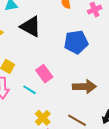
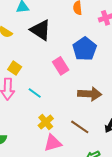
blue pentagon: (76, 42) -> (85, 49), turned -30
pink rectangle: (44, 74) -> (61, 66), moved

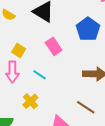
pink rectangle: (61, 66) -> (54, 46), moved
yellow cross: (46, 122) -> (30, 101), moved

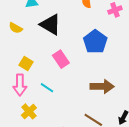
yellow cross: (30, 101) -> (29, 111), moved

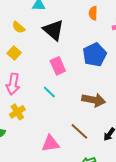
yellow square: (26, 64) -> (14, 53), moved
cyan line: (47, 88) -> (49, 92), moved

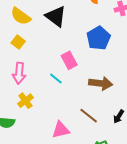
yellow semicircle: (19, 27) -> (21, 16), size x1.5
pink rectangle: (58, 66) -> (69, 60), moved

